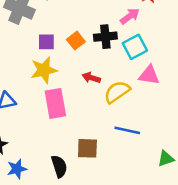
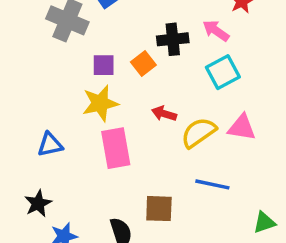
pink arrow: (130, 16) -> (216, 31), turned -108
black cross: (105, 37) -> (173, 39), moved
pink triangle: (149, 75) -> (242, 127), moved

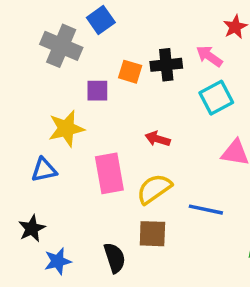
orange square: (143, 63) -> (130, 72), moved, turned -35
yellow star: (100, 103) -> (66, 129), moved
yellow semicircle: (199, 133) -> (154, 189), moved

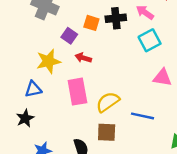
purple square: (97, 91) -> (69, 36), turned 35
red arrow: (158, 139) -> (83, 58), moved
black star: (32, 229) -> (25, 118), moved

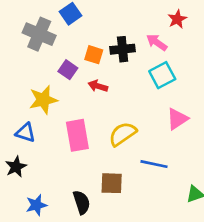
red arrow: (83, 58) -> (98, 86), moved
pink triangle: (162, 78) -> (177, 119), turned -42
blue triangle: (33, 89) -> (25, 133), turned 30
yellow semicircle: (108, 102) -> (123, 134), moved

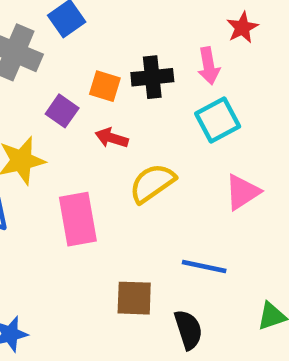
pink arrow: (157, 42) -> (209, 66), turned -135
yellow semicircle: (123, 134) -> (152, 183), moved
black semicircle: (82, 202) -> (188, 330), moved

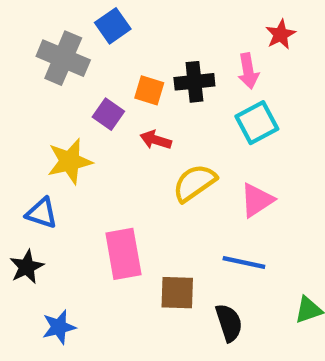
pink triangle: (242, 192) -> (257, 200), moved
pink rectangle: (78, 219) -> (123, 254), moved

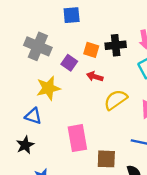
blue square: (113, 26) -> (72, 15), turned 30
gray cross: (63, 58) -> (38, 46), moved

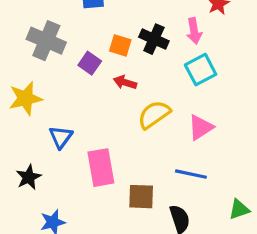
black cross: (116, 45) -> (154, 39), turned 30
yellow star: (48, 88) -> (25, 98), moved
blue triangle: (33, 116) -> (61, 137), moved, turned 48

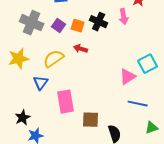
purple square: (90, 63) -> (59, 26), moved
cyan square: (201, 70) -> (148, 64), moved
yellow semicircle: (154, 115) -> (54, 59), moved
blue line: (191, 174) -> (138, 104), moved
black star: (29, 177) -> (23, 118), moved

